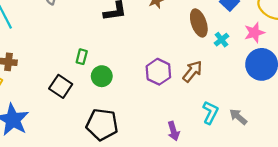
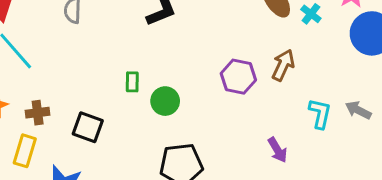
black square: (61, 86) -> (88, 127), moved

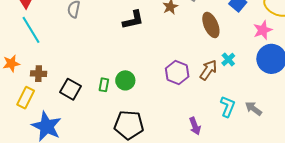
cyan cross: (311, 14) -> (228, 59), moved
green rectangle: (132, 82) -> (104, 85), moved

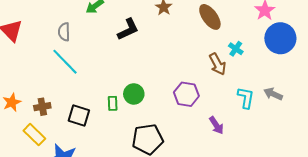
cyan line: (31, 30) -> (65, 62), moved
brown arrow: (208, 70) -> (218, 64), turned 130
purple hexagon: (177, 72) -> (186, 94), moved
yellow rectangle: (26, 98) -> (34, 135), turned -60

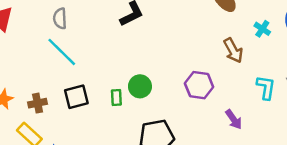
cyan cross: (236, 49) -> (262, 29), moved
black square: (79, 116) -> (76, 97), moved, turned -30

